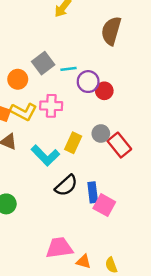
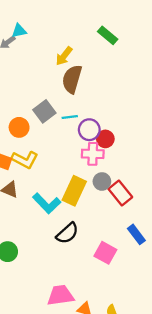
brown semicircle: (111, 31) -> (72, 79), moved
pink cross: (51, 106) -> (93, 154), moved
yellow rectangle: (73, 143) -> (74, 191), size x1.4
blue rectangle: (93, 192) -> (136, 234), moved, turned -30

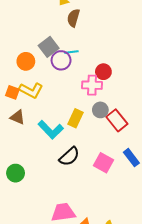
brown semicircle: (72, 79) -> (73, 18), size x0.7
purple circle: (89, 130) -> (61, 60), moved
yellow rectangle: (74, 191) -> (76, 118), size x0.7
pink square: (105, 253) -> (103, 163), moved

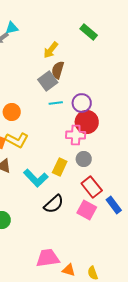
gray square: (49, 47) -> (48, 81), moved
purple circle: (61, 60) -> (82, 103), moved
red circle: (103, 72) -> (87, 122), size x1.5
red rectangle: (117, 120) -> (92, 187), moved

